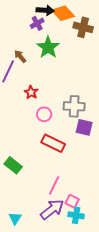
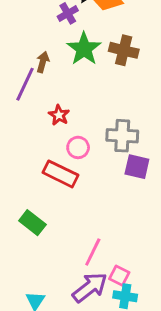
brown cross: (83, 27) -> (124, 50), moved
brown arrow: (20, 56) -> (43, 62), turned 56
red rectangle: (53, 143) -> (60, 174), moved

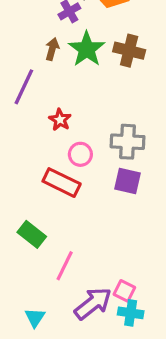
brown arrow: (43, 62) -> (52, 49), moved
purple square: (137, 167) -> (127, 181), moved
pink line: (93, 252) -> (65, 266), moved

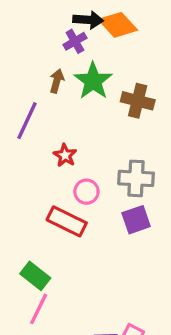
brown cross: (129, 51) -> (138, 101), moved
purple square: (127, 181) -> (136, 220), turned -32
pink line: (65, 266) -> (39, 309), moved

